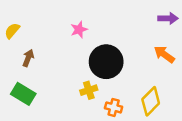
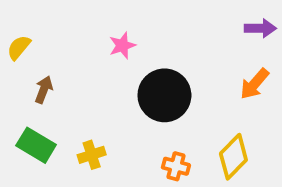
orange arrow: (164, 54) -> (255, 84), turned -85
yellow cross: (89, 90) -> (92, 155), moved

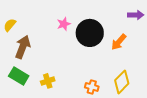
orange arrow: (255, 84) -> (119, 42), moved
brown arrow: (44, 90) -> (23, 47), size x1.6
black circle: (164, 95) -> (90, 33), moved

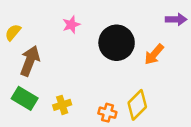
pink star: (64, 24) -> (71, 25), moved
yellow diamond: (122, 82) -> (137, 105), moved
orange cross: (92, 87) -> (107, 113), moved

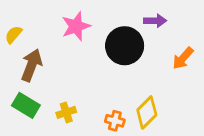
purple arrow: (176, 19) -> (155, 21), moved
pink star: (71, 25) -> (76, 26), size x1.5
orange arrow: (154, 54) -> (183, 58), moved

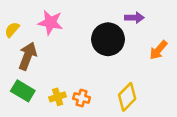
pink star: (76, 26) -> (50, 22), moved, turned 30
orange cross: (115, 121) -> (82, 98), moved

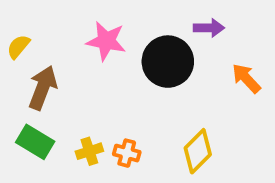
pink star: (50, 22) -> (106, 41), moved
orange arrow: (158, 50) -> (246, 78), turned 96

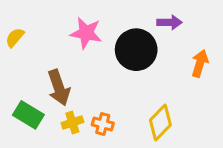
orange arrow: (246, 78) -> (200, 63), turned 60
brown arrow: (43, 88) -> (59, 88), moved, turned 140

